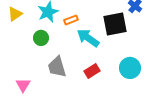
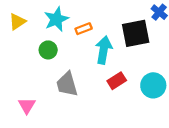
cyan arrow: (88, 38) -> (104, 50), turned 65
red rectangle: (92, 71) -> (117, 81), moved

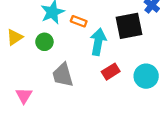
yellow triangle: (17, 22) -> (15, 37), moved
orange rectangle: (84, 29) -> (79, 21), turned 42

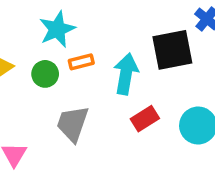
orange rectangle: (79, 21) -> (81, 62), moved, turned -35
gray trapezoid: (63, 75) -> (73, 124), turned 35

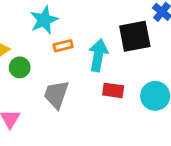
green circle: (45, 74) -> (20, 67), moved
red rectangle: (145, 119) -> (113, 90), turned 40

